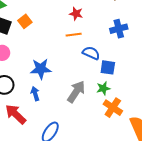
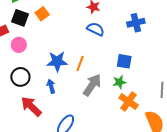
orange line: (74, 35) -> (80, 63), moved, turned -63
blue semicircle: (91, 53) -> (96, 29), moved

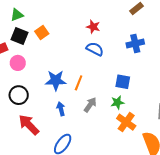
gray arrow: (92, 85) -> (90, 105), size x0.7
blue arrow: (51, 86) -> (61, 109), moved

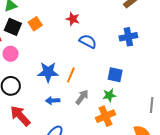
red star: (93, 27) -> (73, 19), moved
blue arrow: (61, 109) -> (53, 101), turned -80
orange cross: (126, 122) -> (106, 116), moved, turned 30

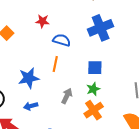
blue cross: (128, 37) -> (101, 28), size x1.4
orange line: (71, 75) -> (55, 64), moved
blue arrow: (53, 101) -> (31, 106), moved

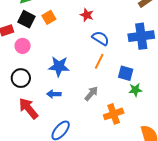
orange line: (55, 64) -> (99, 61), moved
green star: (93, 89) -> (135, 90), moved

